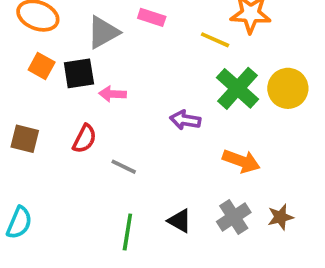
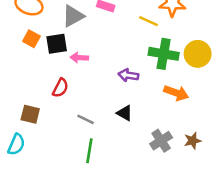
green cross: (238, 88) -> (164, 54), turned -32
brown square: (25, 139) -> (30, 114), moved
orange arrow: (241, 161) -> (176, 93), moved
gray line: (124, 167) -> (86, 119), moved
black triangle: (180, 221) -> (125, 113), moved

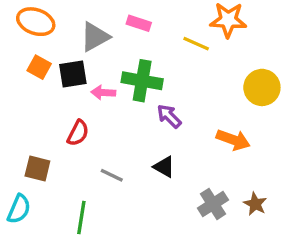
green cross: (164, 54) -> (142, 81), moved
purple arrow: (128, 75) -> (169, 116), turned 36
brown star: (193, 141) -> (255, 204), turned -30
green line: (89, 151) -> (81, 217), moved

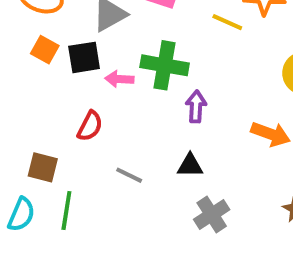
purple arrow: (169, 116) -> (196, 107), turned 48
black triangle: (164, 167) -> (190, 165), turned -30
gray cross: (213, 204) -> (212, 214), moved
green line: (81, 217) -> (66, 211), moved

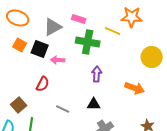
black square: (84, 57) -> (40, 49), turned 30
green cross: (165, 65) -> (88, 42), moved
brown square: (43, 167) -> (19, 105), turned 35

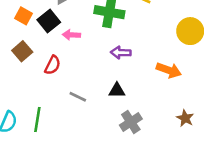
black square: (40, 49) -> (49, 21), turned 30
purple arrow: (97, 74) -> (121, 53), turned -91
brown square: (19, 105) -> (22, 51), moved

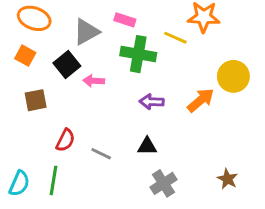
orange square: (23, 16) -> (25, 56), moved
brown square: (22, 51) -> (36, 100), turned 30
red semicircle: (53, 65) -> (65, 140), moved
orange arrow: (169, 70) -> (201, 100), moved, turned -60

